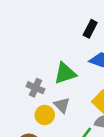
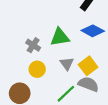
gray triangle: (62, 105) -> (67, 64), moved

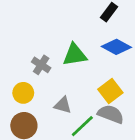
gray triangle: (67, 64) -> (63, 105), moved, turned -40
yellow circle: (37, 69) -> (23, 93), moved

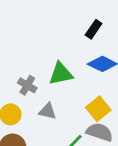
gray triangle: (63, 105) -> (48, 111), moved

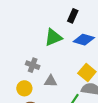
green triangle: (61, 74) -> (53, 37), moved

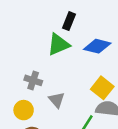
black rectangle: (73, 16) -> (69, 21), moved
gray triangle: (51, 81) -> (57, 100), turned 48

